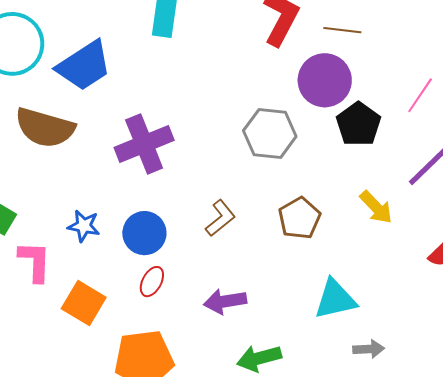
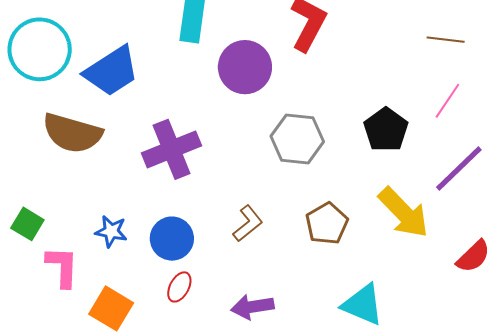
brown line: (342, 30) -> (446, 40), moved
purple circle: (325, 80) -> (245, 67), moved
yellow arrow: (376, 207) -> (404, 213), size x1.5
cyan triangle: (335, 299) -> (363, 305), turned 36

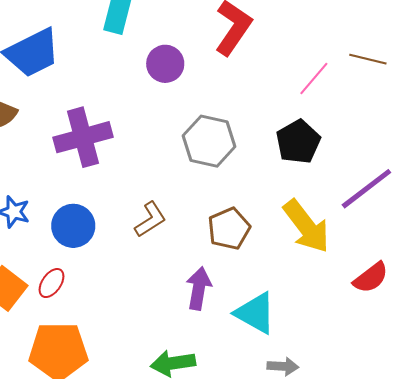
purple circle: (245, 67) -> (165, 64), size x0.7
pink line: (447, 101) -> (314, 79), moved
red ellipse: (179, 287) -> (52, 283), moved
purple arrow: (252, 307) -> (199, 288), moved, turned 102

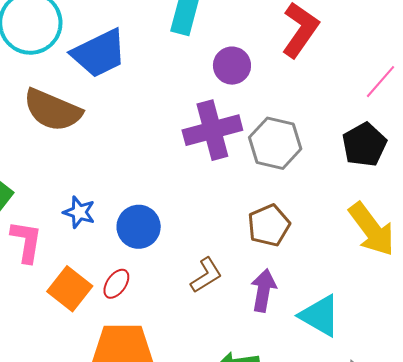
purple cross: (83, 137) -> (212, 130), moved
brown L-shape: (150, 219) -> (206, 275), moved
brown pentagon: (229, 229) -> (269, 225), moved

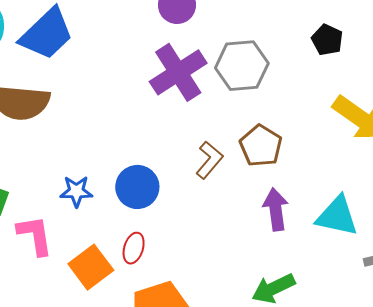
black pentagon: (364, 145) -> (327, 40), size x0.7
brown L-shape: (206, 275) -> (209, 160), moved
orange square: (70, 289) -> (91, 267), turned 33

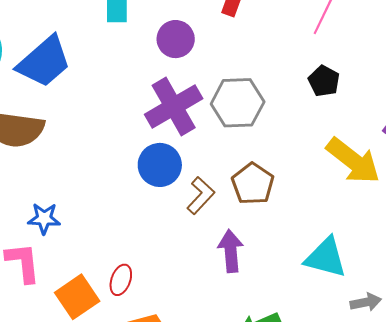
blue circle: (137, 187) -> (160, 165), moved
blue star: (76, 191) -> (44, 218), moved
purple arrow: (276, 209) -> (231, 251), moved

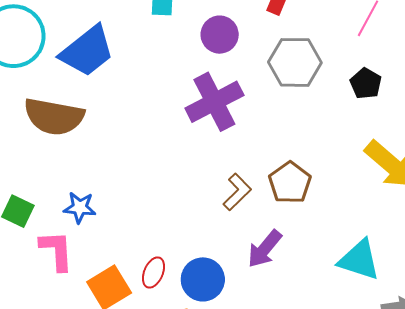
gray hexagon: (238, 103) -> (295, 62), moved
blue circle: (160, 165) -> (203, 279), moved
purple arrow: (231, 251) -> (265, 249), turned -138

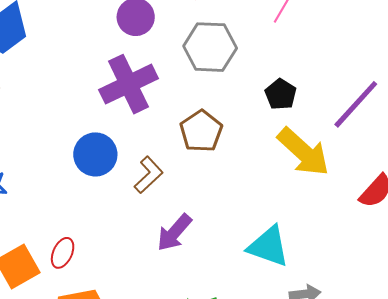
black pentagon: (366, 83) -> (281, 94), moved
brown pentagon: (290, 183) -> (201, 131), moved
blue circle: (203, 279) -> (95, 154), moved

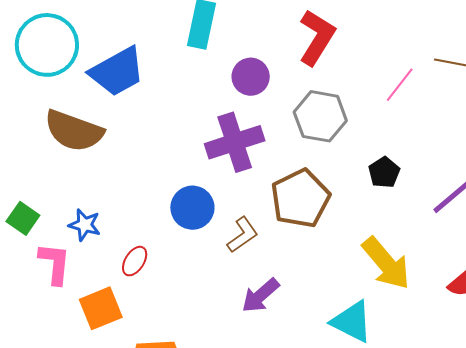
brown pentagon: (201, 131) -> (300, 199), size x1.4
yellow arrow: (303, 152) -> (386, 263), moved
red ellipse: (63, 253) -> (135, 261), moved

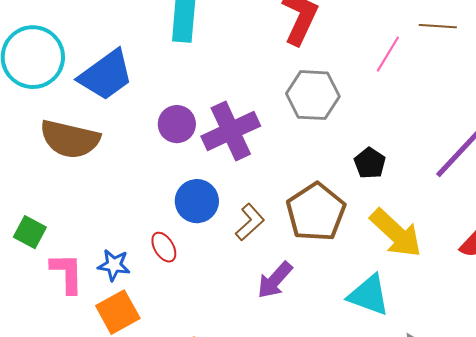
purple circle: (251, 77) -> (177, 124), moved
black pentagon: (384, 172) -> (370, 163), moved
brown pentagon: (300, 199) -> (316, 212), moved
blue star: (85, 225) -> (114, 265), moved
red ellipse: (135, 261) -> (164, 247), moved, turned -56

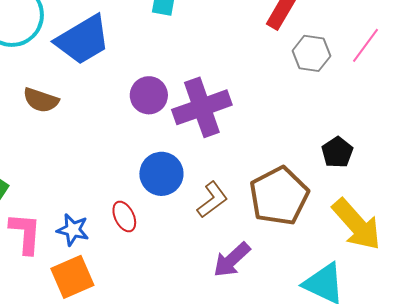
gray hexagon: (313, 95) -> (311, 53), moved, size x0.7
brown semicircle: (70, 139) -> (41, 100), size x0.6

